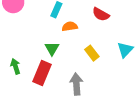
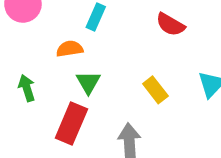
orange semicircle: (70, 26) -> (70, 49), moved
green arrow: (15, 66) -> (27, 88), moved

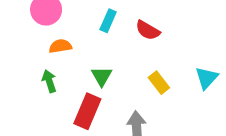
red semicircle: (170, 25) -> (148, 30), moved
orange semicircle: (70, 49) -> (60, 46), moved

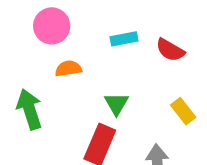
cyan rectangle: (108, 21) -> (124, 39), turned 55
green arrow: (49, 81) -> (29, 109), moved, size x1.5

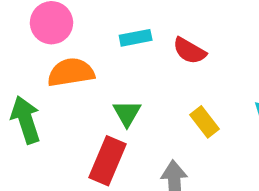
orange semicircle: (68, 69) -> (71, 72), size x1.5

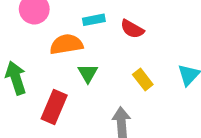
orange semicircle: (71, 72) -> (66, 44), moved
red rectangle: (108, 161) -> (54, 107), moved

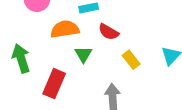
red semicircle: (132, 29) -> (109, 32), moved

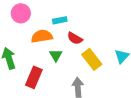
yellow rectangle: (131, 60) -> (92, 59), size x1.5

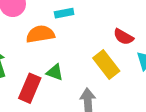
red semicircle: (75, 38) -> (123, 37), moved
green triangle: (56, 55) -> (55, 72), moved, turned -40

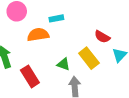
green triangle: (55, 72) -> (64, 64), moved
red rectangle: (30, 88) -> (30, 76), turned -55

